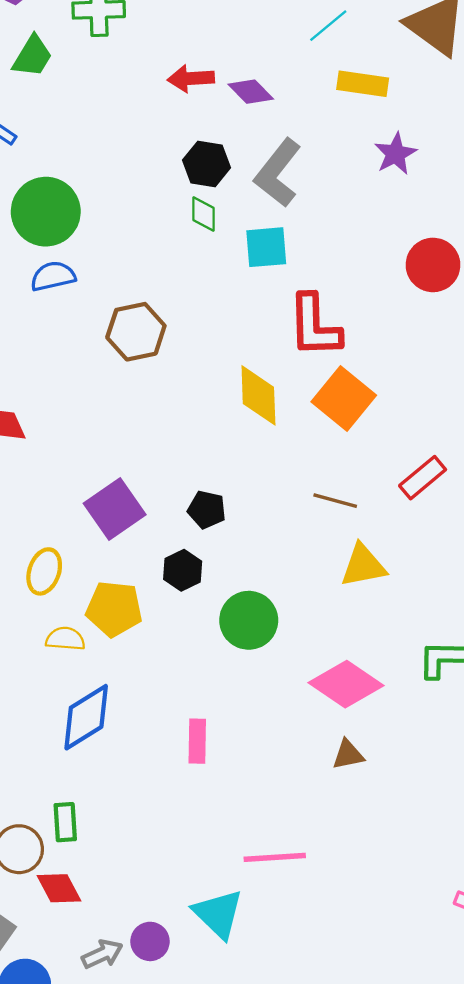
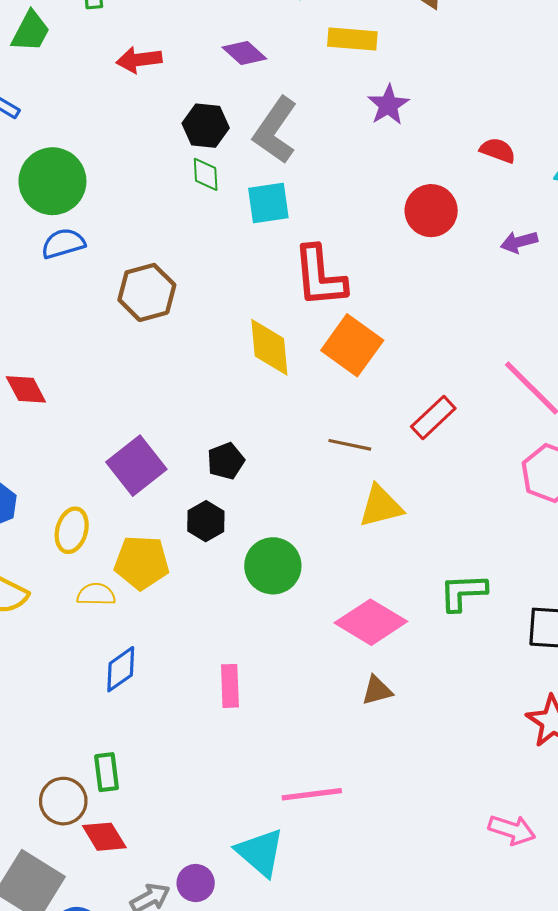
red arrow: (191, 79) -> (139, 60), moved
black pentagon: (207, 510) -> (226, 461), turned -30
blue diamond: (86, 717) -> (121, 669), size x0.7

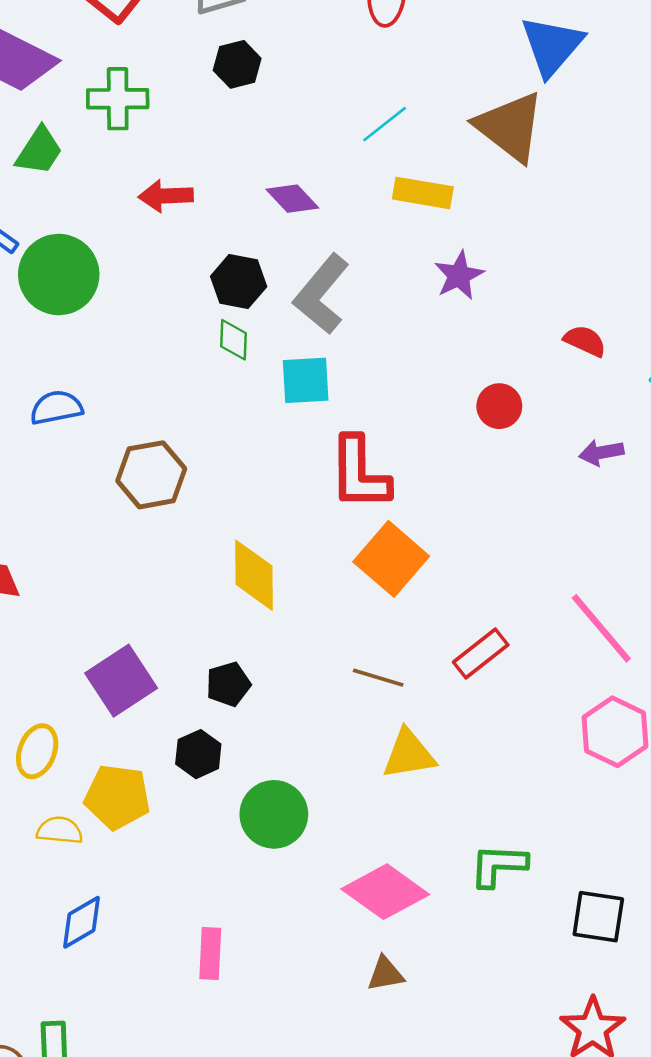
green circle: (52, 181) -> (59, 275), moved
red circle: (431, 211) -> (499, 406), size x0.7
yellow diamond: (269, 347) -> (254, 575), moved

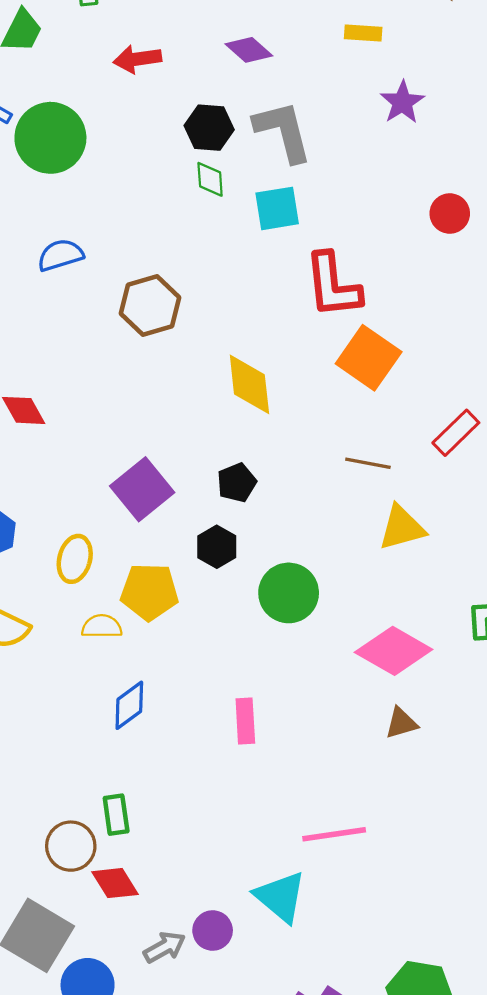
yellow rectangle: (423, 193) -> (363, 33), size x0.7
gray L-shape: (321, 294) -> (283, 131), turned 132

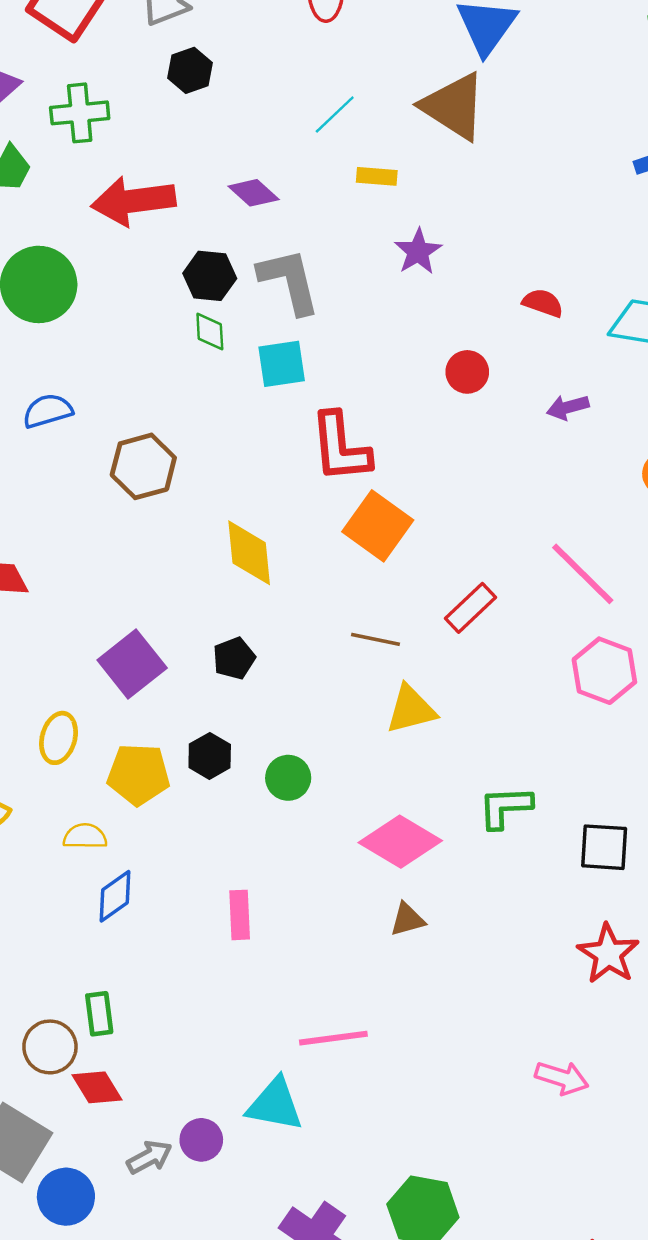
red arrow: (137, 59) -> (133, 201), size x1.6
black hexagon: (217, 547) -> (210, 756), moved
green circle: (289, 593) -> (288, 778), size x0.7
yellow semicircle: (102, 626) -> (85, 836), moved
cyan triangle: (280, 897) -> (275, 1105), turned -30

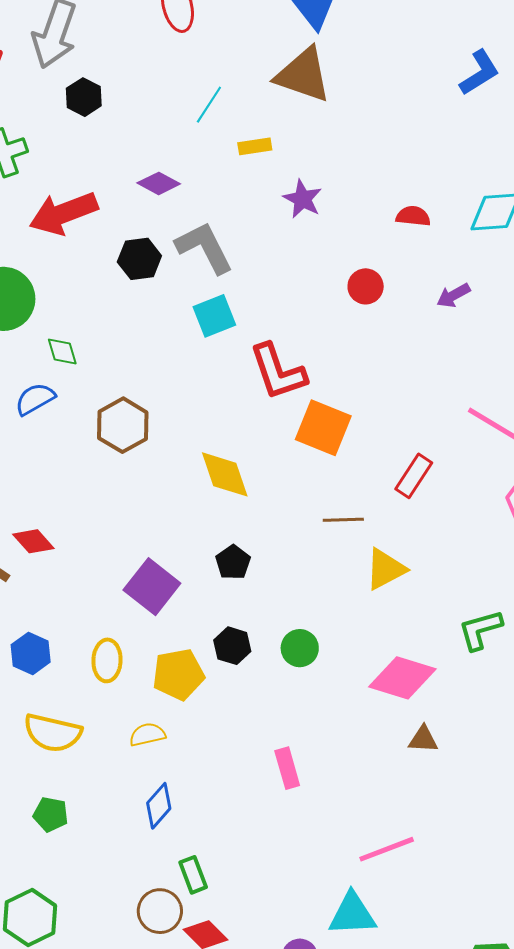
green diamond: (210, 332) -> (62, 352), moved
blue diamond: (115, 896) -> (159, 806), moved
brown triangle: (407, 919) -> (423, 739), turned 32

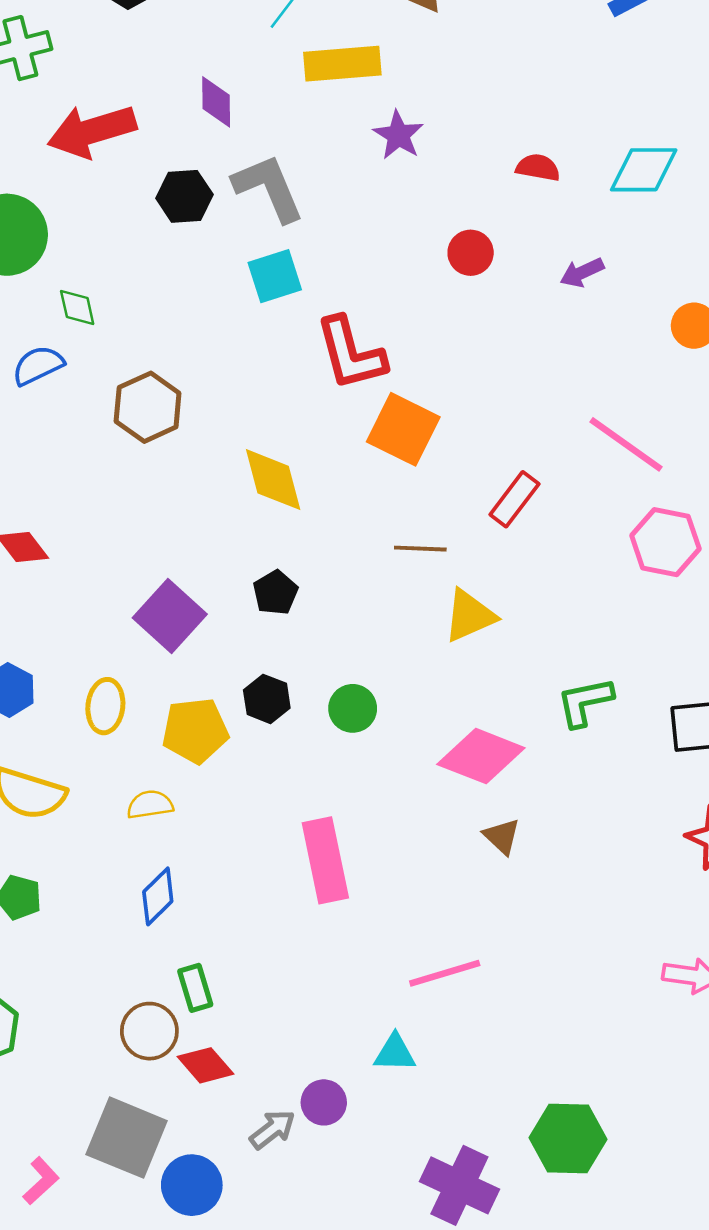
yellow rectangle: (255, 146) -> (342, 64), size x1.8
purple diamond: (159, 183) -> (216, 102), turned 57
brown triangle: (423, 739) -> (502, 836), turned 36
pink rectangle: (287, 768) -> (325, 860), size x1.6
cyan triangle: (352, 914) -> (395, 1053), size x0.7

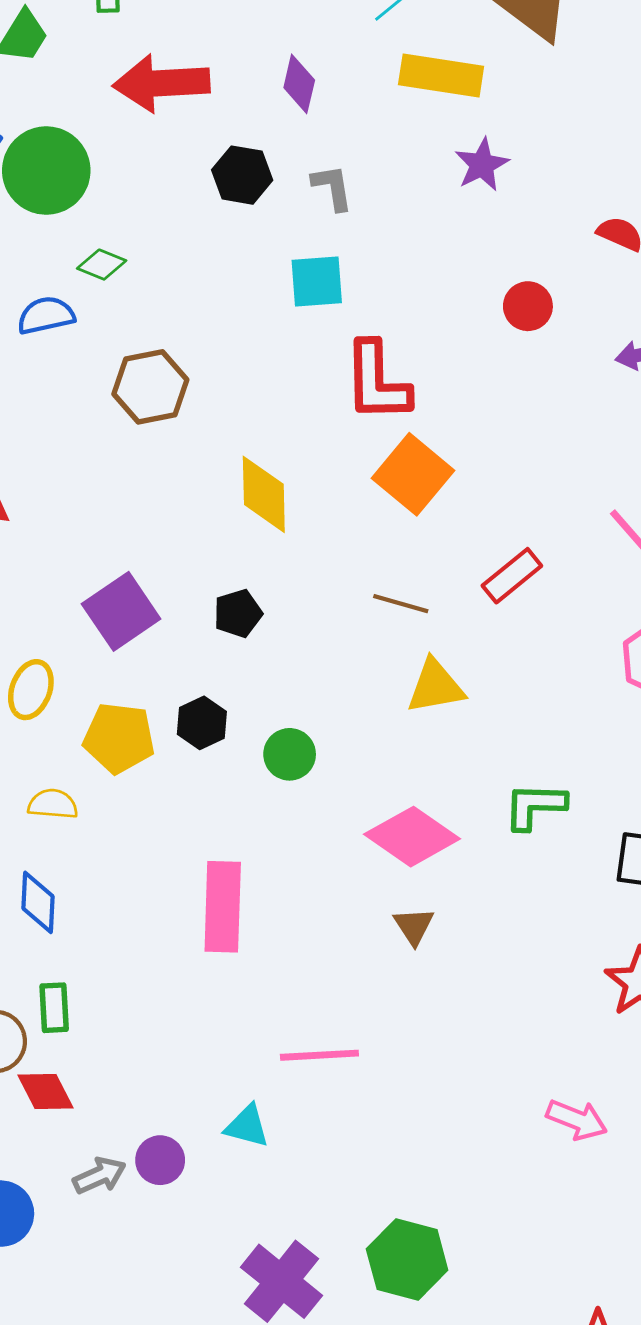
gray L-shape: (269, 188) -> (332, 187), size x0.6
green diamond: (77, 307) -> (102, 265), turned -69
blue diamond: (158, 896) -> (38, 902), turned -56

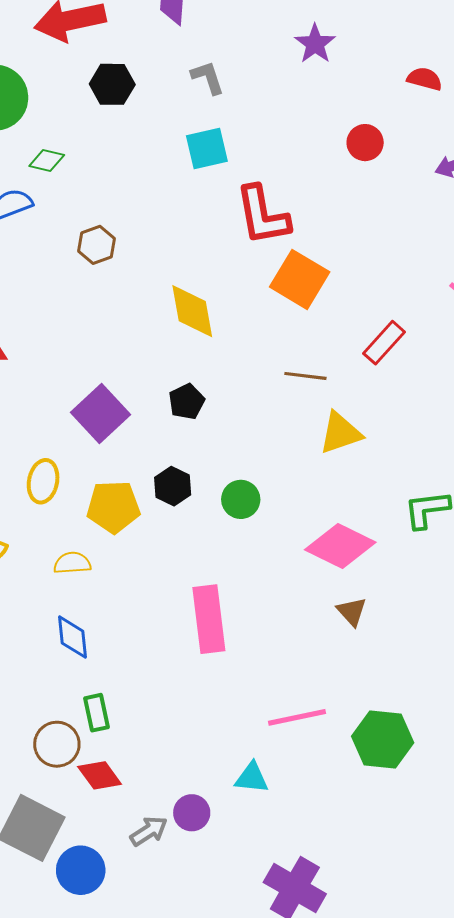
black hexagon: (242, 175) -> (112, 84), moved
brown hexagon: (150, 387) -> (96, 245), size x0.7
green hexagon: (407, 1260) -> (383, 740), moved

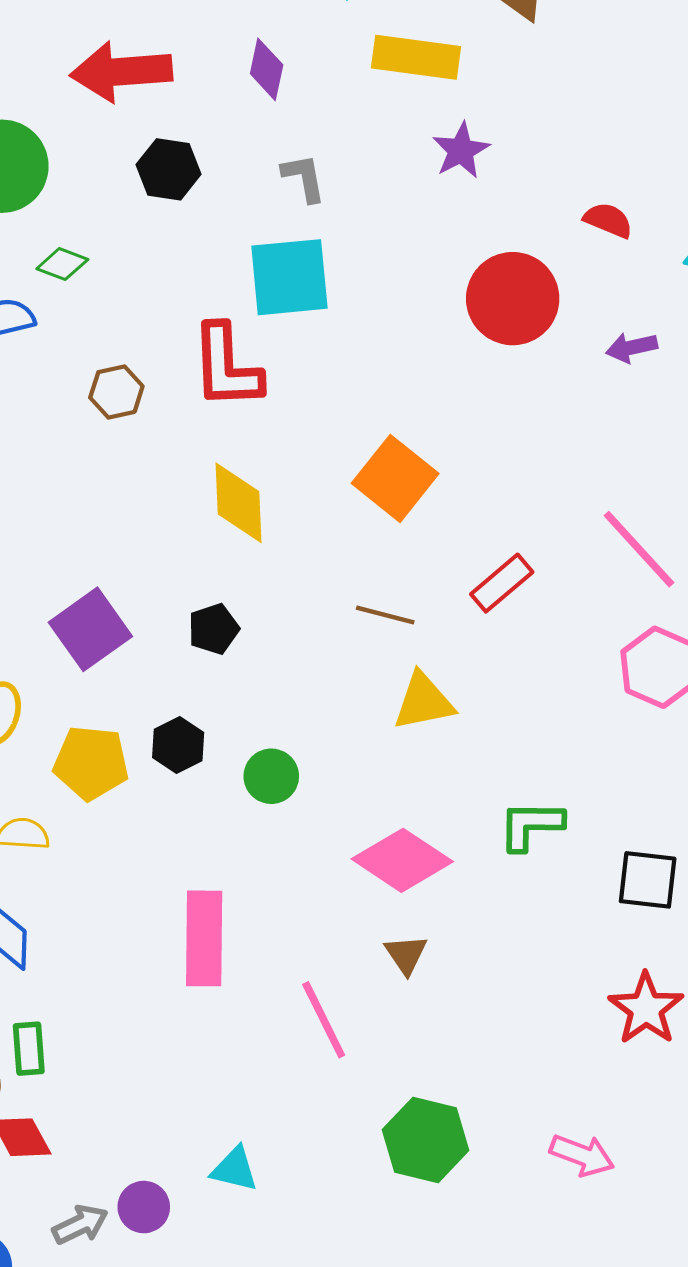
red circle: (365, 143) -> (513, 299), size x1.8
cyan square: (207, 148) -> (289, 277), size x1.4
red L-shape: (263, 215) -> (226, 367), moved
pink line: (297, 717) -> (324, 1020), moved, turned 68

